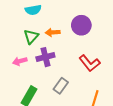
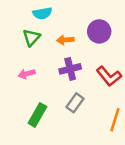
green triangle: (31, 37) -> (31, 37), moved
purple cross: (45, 57) -> (70, 69), moved

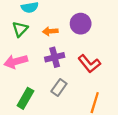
pink arrow: (27, 74) -> (16, 62), size x1.5

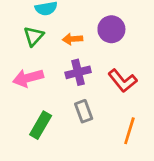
gray rectangle: (59, 87) -> (84, 111), turned -56

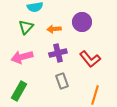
green rectangle: (41, 125) -> (19, 91), moved

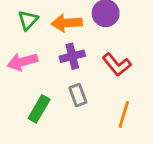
orange arrow: (54, 29) -> (67, 23), size x1.5
green rectangle: (19, 91) -> (39, 109), moved

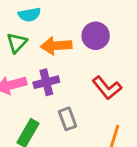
purple cross: (72, 56) -> (46, 82), moved

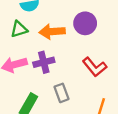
green triangle: (17, 43) -> (19, 29), turned 30

